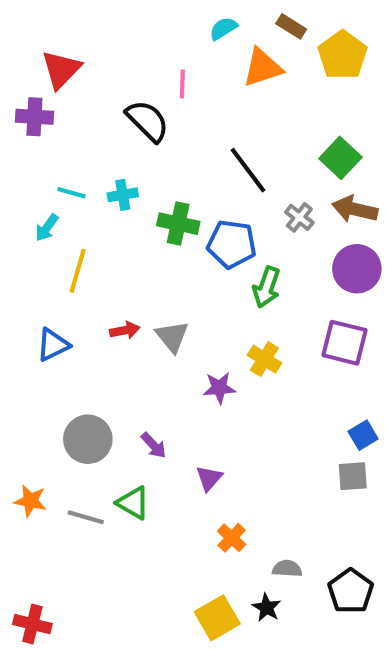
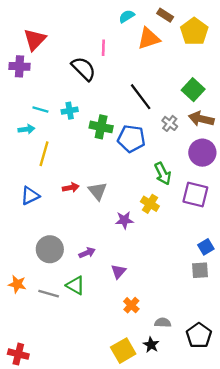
cyan arrow: (47, 228) -> (26, 129), turned -133
green arrow: (267, 287) -> (163, 174), moved, turned -45
purple arrow: (154, 445) -> (87, 253), turned -70

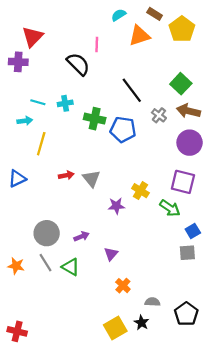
green arrow: (163, 174) -> (170, 208), moved, turned -30
blue triangle: (30, 196) -> (17, 179), moved
gray line: (49, 294) -> (46, 263), moved, turned 42

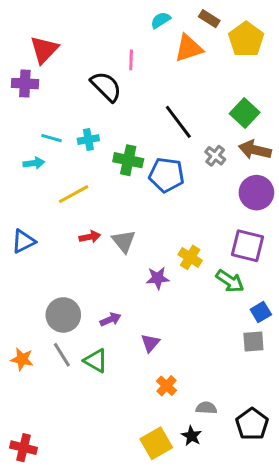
yellow line: (41, 144) -> (74, 194), moved, turned 45

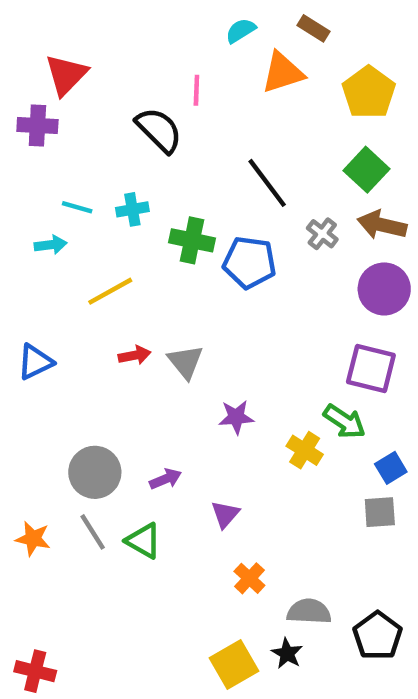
yellow pentagon: (246, 39) -> (369, 92), moved
yellow cross: (190, 257) -> (305, 450), moved
gray semicircle: (206, 408) -> (309, 611), size x1.4

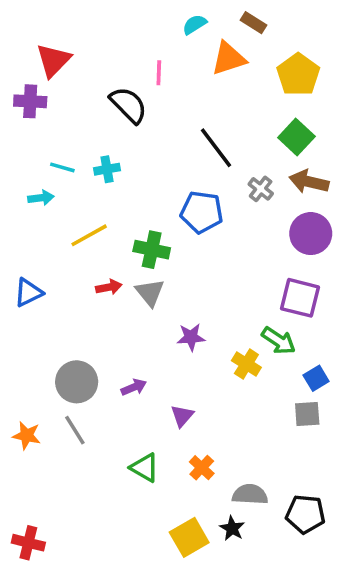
green cross: (192, 240) -> (152, 250), moved
green triangle: (143, 541) -> (145, 468), moved
black pentagon: (378, 636) -> (305, 514), turned -30

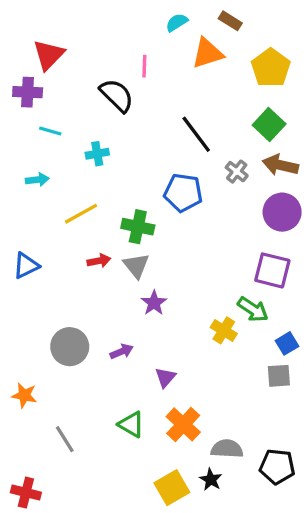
cyan line: (62, 167) -> (50, 131), moved
purple star: (191, 337) -> (154, 303), moved, turned -30
gray line: (75, 430) -> (65, 439), moved
orange cross: (202, 468) -> (183, 424), size x1.5

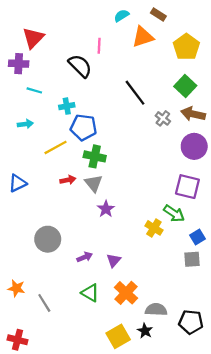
blue pentagon: (183, 193) -> (83, 127), moved
purple arrow: (122, 351) -> (85, 257), moved
orange star: (24, 395) -> (16, 288), moved

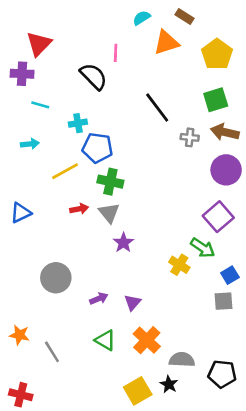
green square: (185, 86) -> (216, 100), turned 30
gray cross: (163, 118) -> (190, 137), turned -32
purple square: (187, 187) -> (218, 217), turned 35

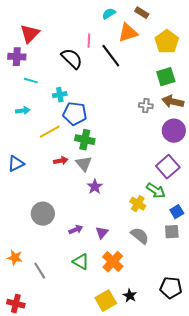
black line: (157, 108) -> (111, 56), moved
gray semicircle: (182, 360) -> (140, 236), moved, turned 36

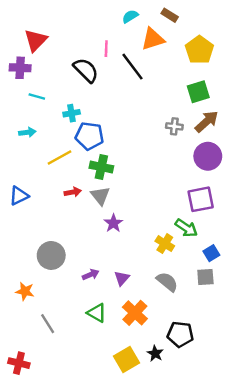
brown arrow: (173, 102) -> (207, 122), turned 125
purple square: (168, 167) -> (201, 199), turned 30
orange star: (15, 258) -> (25, 291), moved
black pentagon: (171, 288) -> (180, 334), moved

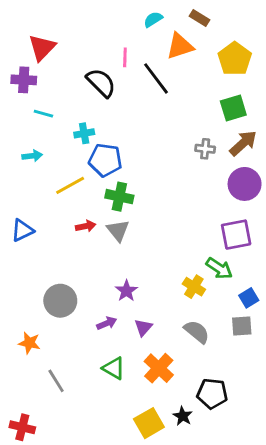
purple star: (113, 223) -> (126, 291), moved

